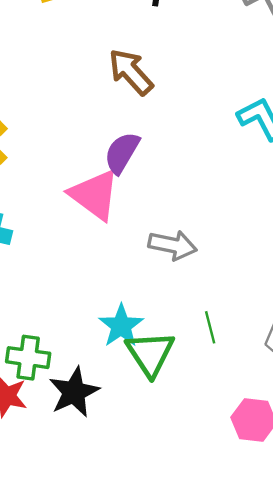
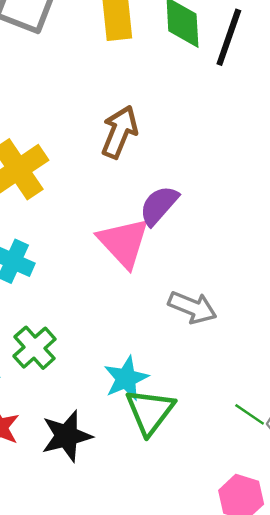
brown arrow: (131, 72) -> (120, 132), moved, turned 54
green line: (210, 327) -> (250, 414), moved, turned -52
green cross: (28, 358) -> (35, 348), moved, turned 30

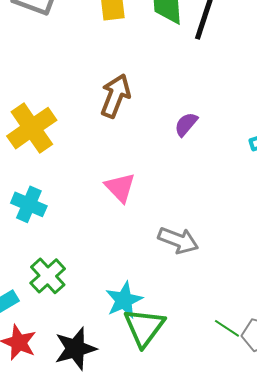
purple semicircle: (159, 205) -> (186, 124), moved, size x0.7
pink triangle: (124, 242) -> (120, 187), size x0.7

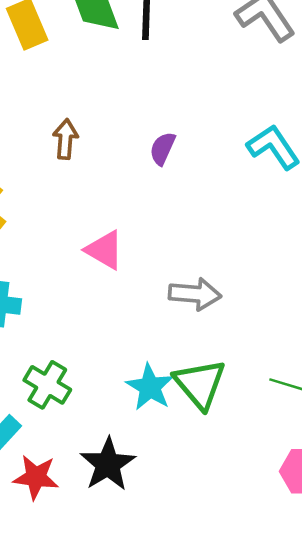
brown arrow: (115, 96) -> (65, 139), size x0.7
green triangle: (144, 327) -> (200, 384), moved

